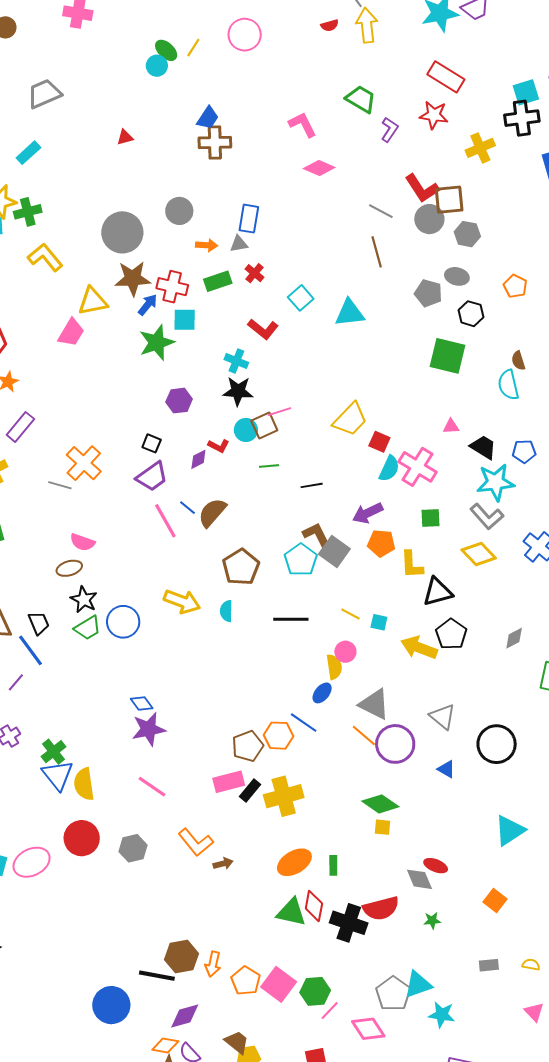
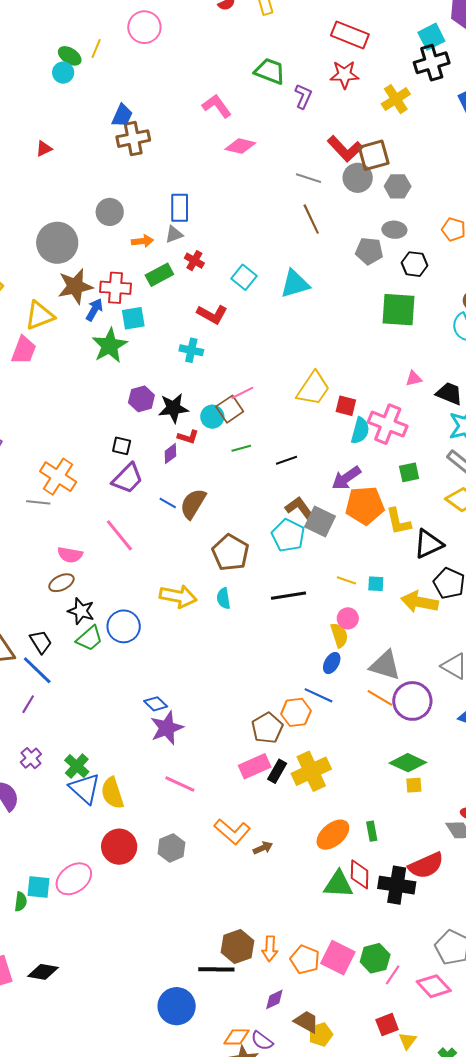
black star: (238, 391) -> (173, 408), moved
pink line: (165, 521) -> (119, 535), moved
orange pentagon: (381, 543) -> (365, 505), size x1.4
purple diamond: (185, 1016) -> (274, 999), moved, size x0.7

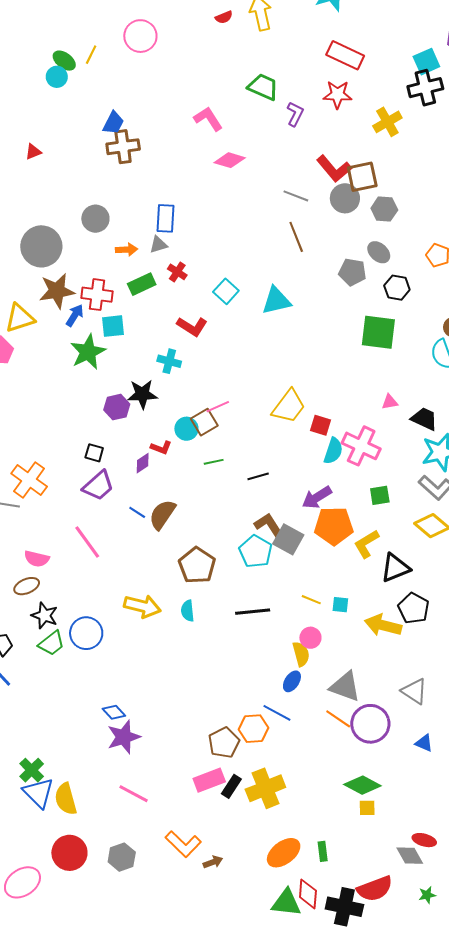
gray ellipse: (394, 230) -> (379, 252), turned 35
black star: (173, 408) -> (142, 394), moved
yellow L-shape: (398, 522) -> (366, 544), turned 68

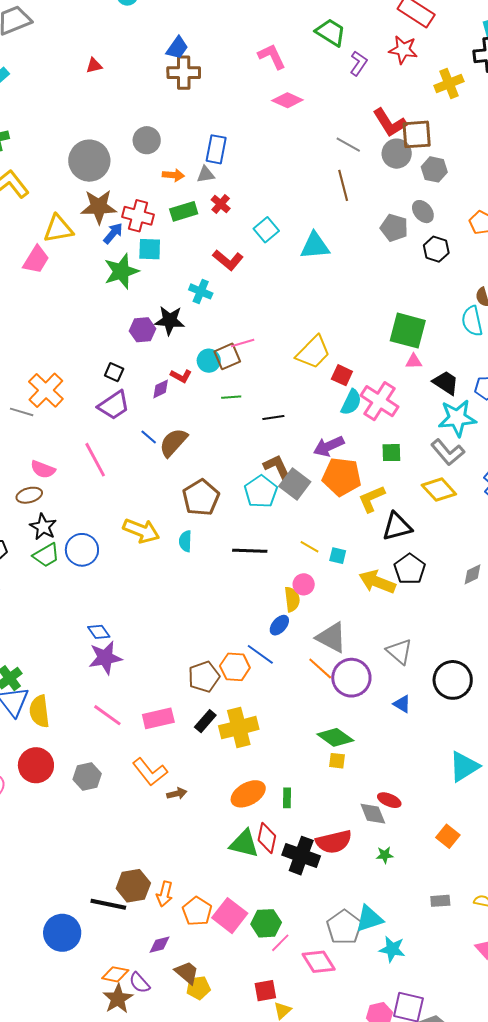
green square: (378, 332) -> (408, 331), moved
pink rectangle: (209, 780) -> (158, 718), moved

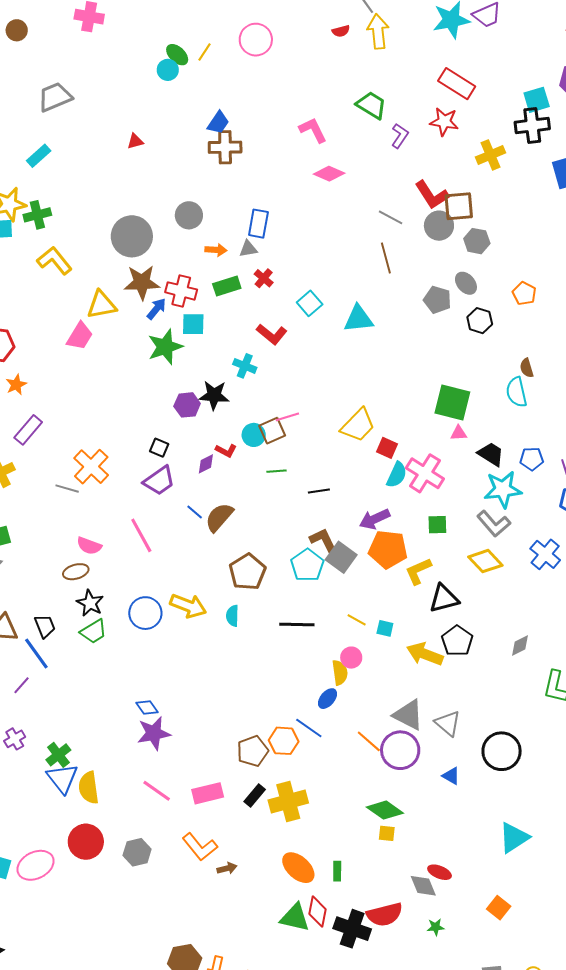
blue circle: (82, 550) -> (145, 613), moved
gray triangle: (331, 637) -> (408, 715), moved
orange ellipse: (248, 794) -> (298, 868), turned 72

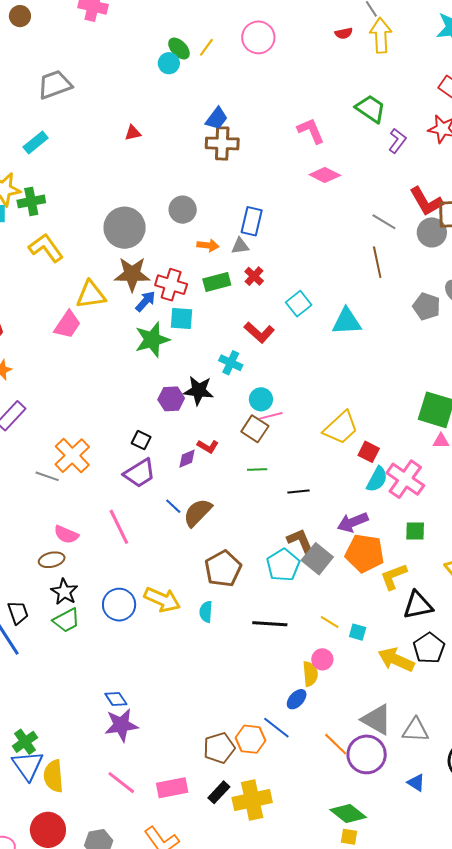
brown square: (272, 431) -> (255, 429), turned -36
cyan circle: (254, 435) -> (261, 399), moved
gray triangle: (448, 723) -> (415, 730), turned -40

